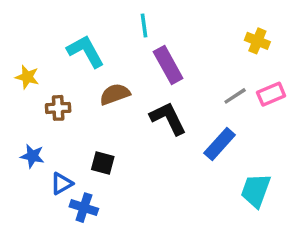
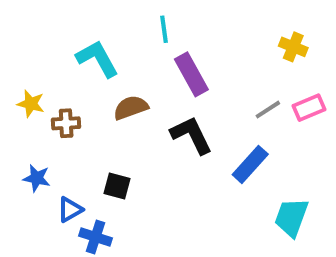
yellow star: (27, 77) -> (31, 104), moved

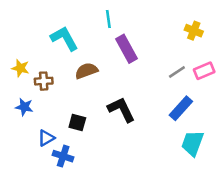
black L-shape: (191, 135) -> (121, 110), moved
blue rectangle: (250, 164) -> (181, 108), moved
blue star: (37, 178) -> (24, 107), moved

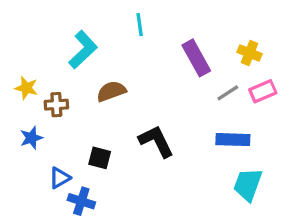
yellow cross: (194, 31) -> (249, 53), moved
cyan L-shape: (64, 38) -> (83, 50), turned 76
purple rectangle: (126, 49) -> (196, 58), moved
blue star: (24, 107) -> (31, 138), turned -30
blue rectangle: (181, 108) -> (233, 140), turned 50

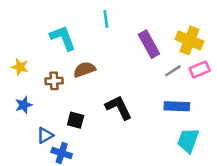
cyan L-shape: (83, 50) -> (63, 38), turned -68
yellow cross: (249, 53) -> (189, 40), size x1.5
brown cross: (56, 105) -> (54, 81), moved

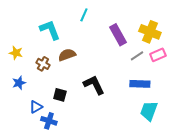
cyan line: (106, 19) -> (84, 15), turned 32
brown cross: (54, 81) -> (43, 64), turned 32

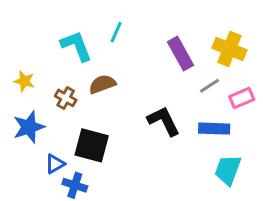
cyan line: (84, 15) -> (116, 32), moved
pink rectangle: (158, 55) -> (242, 98), moved
blue star: (19, 83) -> (29, 127), size x1.5
black L-shape: (94, 85) -> (164, 121), moved
black square: (60, 95) -> (92, 145), size x1.6

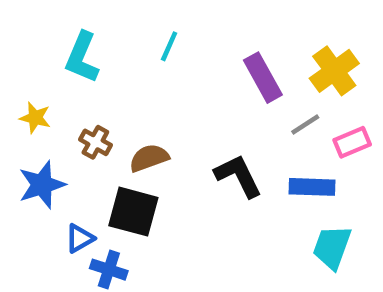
cyan L-shape: (76, 46) -> (82, 57), moved, turned -136
yellow cross: (229, 49) -> (334, 71), turned 32
brown semicircle: (102, 84) -> (149, 158), moved

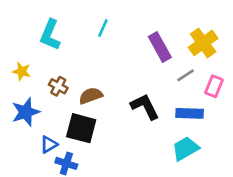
pink rectangle: (352, 142) -> (214, 86), turned -45
cyan trapezoid: (332, 247) -> (186, 149), moved, turned 40

